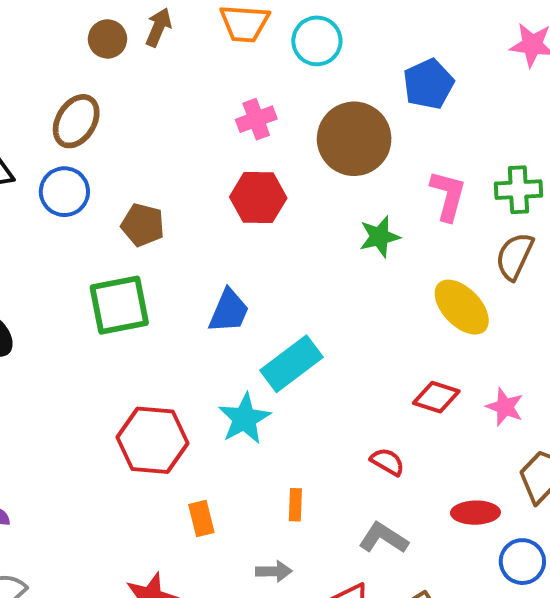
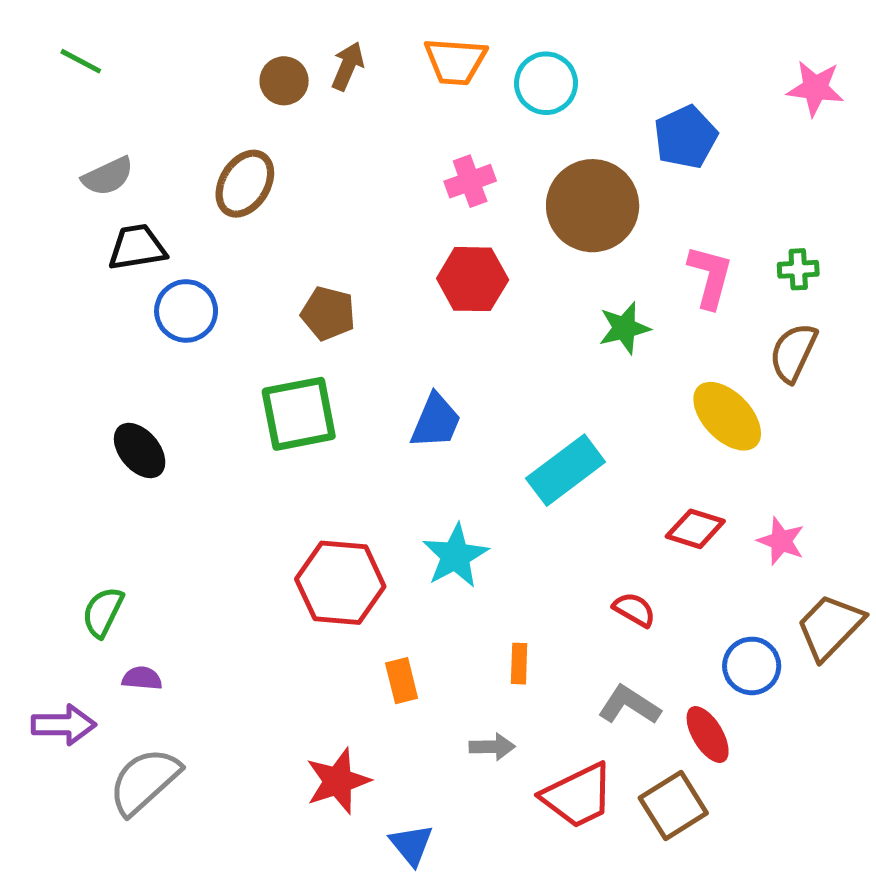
green cross: (518, 190) -> (798, 269), size x0.7
blue circle: (64, 192) -> (186, 311), moved
cyan rectangle: (291, 364) -> (566, 470), moved
red ellipse: (475, 513) -> (708, 735), moved, turned 60
blue circle: (522, 562) -> (752, 666), moved

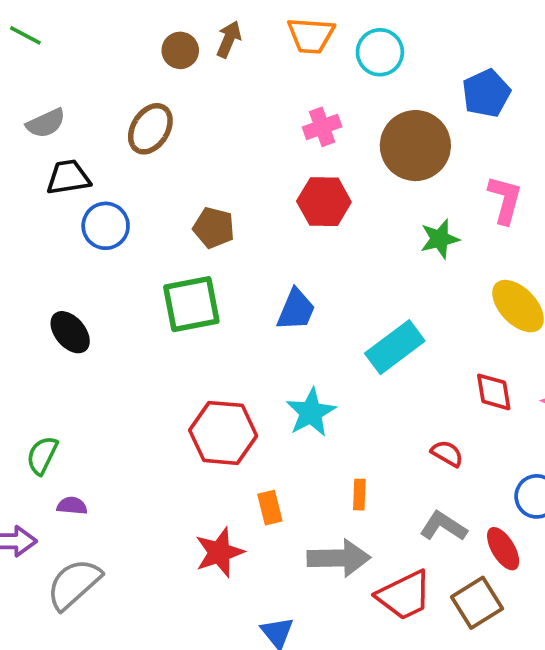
red diamond: (695, 529) -> (494, 392), turned 63
gray arrow: (492, 747) -> (339, 558), size x1.8
red star: (338, 781) -> (219, 552), moved

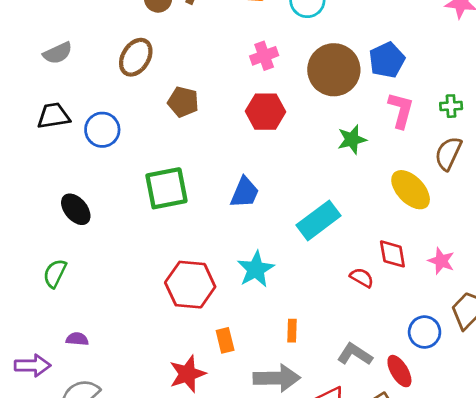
blue pentagon: (486, 93) -> (387, 60), moved
black trapezoid: (68, 177) -> (53, 116), moved
brown pentagon: (214, 228) -> (183, 102), moved
red semicircle: (447, 453) -> (362, 278), moved
green semicircle: (42, 455) -> (55, 273), moved

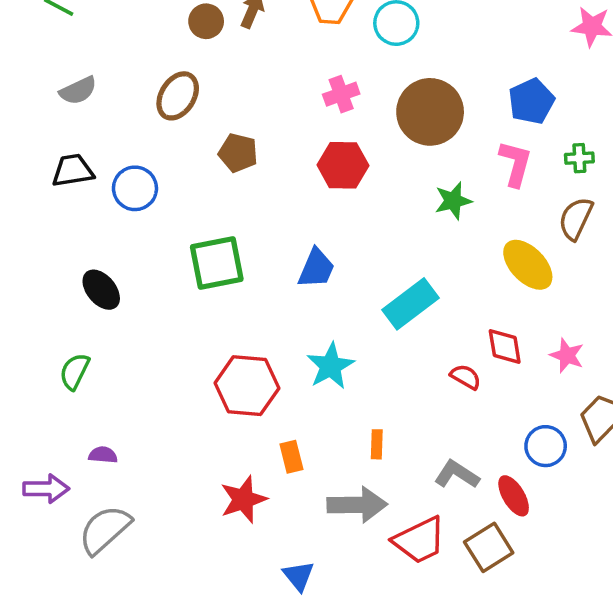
blue pentagon: (387, 60) -> (531, 101), moved

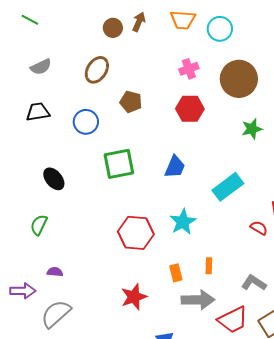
blue circle: (135, 188) -> (86, 122), moved
orange rectangle: (291, 457) -> (176, 273), moved

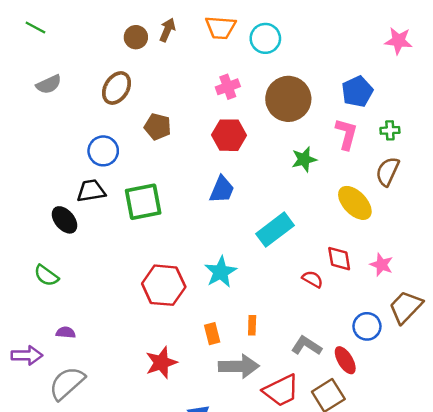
black trapezoid: (38, 112) -> (91, 191), moved
blue trapezoid: (175, 167) -> (222, 190), moved
green semicircle: (39, 225) -> (46, 276), turned -80

